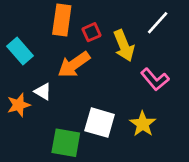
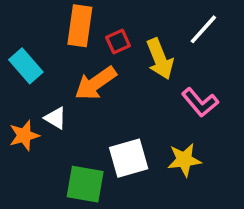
white square: (100, 123) -> (129, 158), turned -32
yellow star: (143, 124) -> (184, 160), turned 30

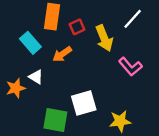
cyan rectangle: (26, 66) -> (30, 43), moved
orange arrow: (95, 83) -> (62, 54), size x0.7
yellow star: (184, 160) -> (120, 121), moved

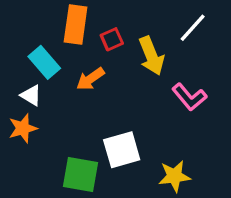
white triangle: (36, 77) -> (31, 95), moved

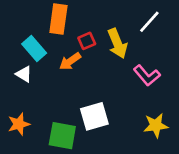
red square: (112, 39) -> (87, 41), moved
orange star: (23, 128) -> (19, 124), moved
yellow star: (174, 176) -> (156, 125), moved

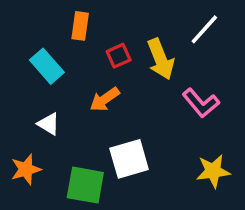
orange rectangle: (58, 19) -> (80, 26), size x0.7
orange arrow: (70, 61) -> (105, 99), moved
white triangle: (24, 74) -> (49, 124), moved

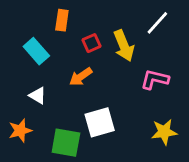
pink L-shape: (201, 103) -> (155, 79), turned 144

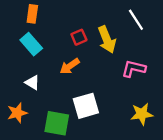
orange rectangle: (62, 20) -> (32, 14), moved
white line: (157, 23) -> (136, 20), turned -75

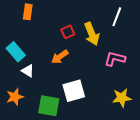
white line: (136, 20) -> (117, 17), turned 54
cyan rectangle: (31, 44) -> (16, 52), moved

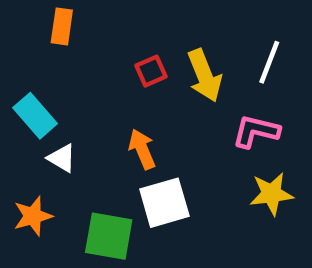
white line: (117, 17) -> (269, 62), moved
orange arrow: (60, 57) -> (142, 149), moved, turned 102
yellow star: (122, 98) -> (271, 194), moved

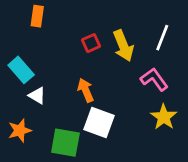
pink L-shape: (256, 131) -> (154, 79), turned 40
yellow star: (271, 194) -> (164, 117), turned -30
white square: (164, 203) -> (99, 122), turned 36

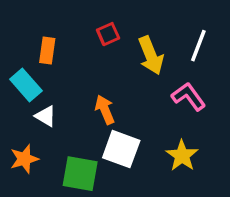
orange rectangle: (37, 16) -> (47, 51), moved
red square: (91, 43) -> (108, 34), moved
yellow star: (164, 117) -> (182, 156), moved

